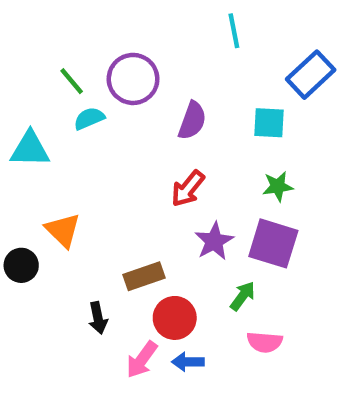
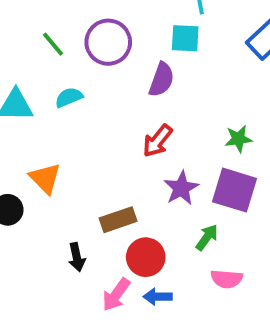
cyan semicircle: (89, 118) -> (69, 97), moved
cyan square: (269, 123) -> (185, 38), moved

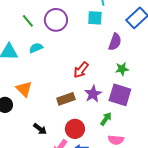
purple semicircle: (161, 80) -> (115, 42), moved
brown rectangle: (118, 220) -> (66, 99), moved
black arrow: (77, 257) -> (40, 129), turned -40

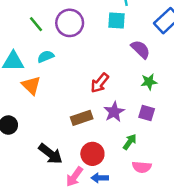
purple semicircle: (115, 42) -> (141, 49), turned -66
orange triangle: (24, 89) -> (31, 85), moved
purple square: (120, 95) -> (147, 113), size x0.6
black arrow: (40, 129) -> (50, 154), size x1.5

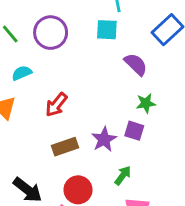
red arrow: (100, 83) -> (56, 105), moved
purple square: (147, 113) -> (134, 131), moved

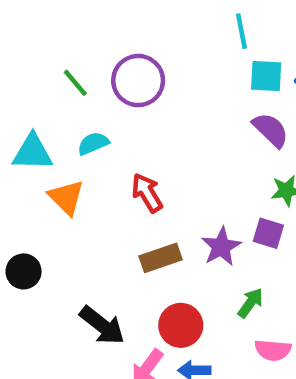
cyan square: (107, 30) -> (266, 76), moved
red arrow: (56, 105) -> (147, 193), turned 110

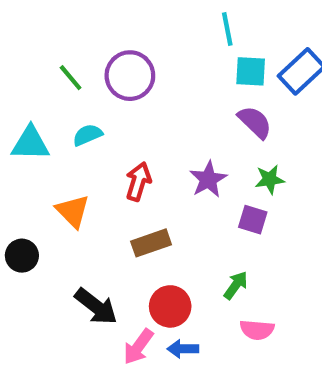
red arrow: (147, 193) -> (138, 181), turned 48
orange triangle: (66, 197) -> (73, 211), moved
purple star: (221, 247) -> (208, 179), moved

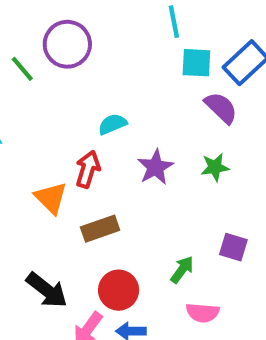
purple circle: (130, 76) -> (67, 44), moved
purple semicircle: (255, 122) -> (221, 108), moved
cyan semicircle: (88, 135) -> (112, 124), moved
orange triangle: (73, 211) -> (51, 198), moved
purple square: (253, 220) -> (233, 247), moved

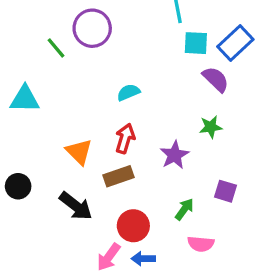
purple star: (155, 167) -> (174, 155), moved
red arrow: (88, 169) -> (125, 138), moved
black arrow: (47, 290) -> (76, 206), moved

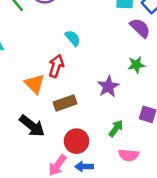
cyan semicircle: (128, 92) -> (73, 38), turned 72
red arrow: (125, 138) -> (56, 66), moved

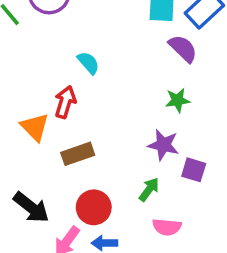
purple star: (108, 86) -> (163, 145), moved, turned -30
black arrow: (32, 126) -> (31, 207), moved

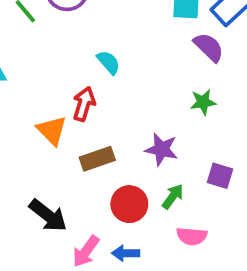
purple star: (163, 145) -> (161, 149), moved
red circle: (94, 207) -> (129, 204), moved

